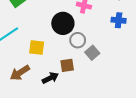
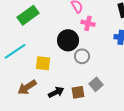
gray square: (92, 53) -> (96, 84), moved
brown square: (67, 65) -> (78, 92), moved

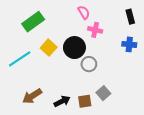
yellow square: (43, 63) -> (49, 48), moved, turned 35

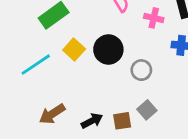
pink cross: (95, 30) -> (154, 18), moved
gray circle: (89, 64) -> (141, 70), moved

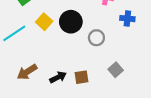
gray square: (147, 110) -> (116, 70), moved

